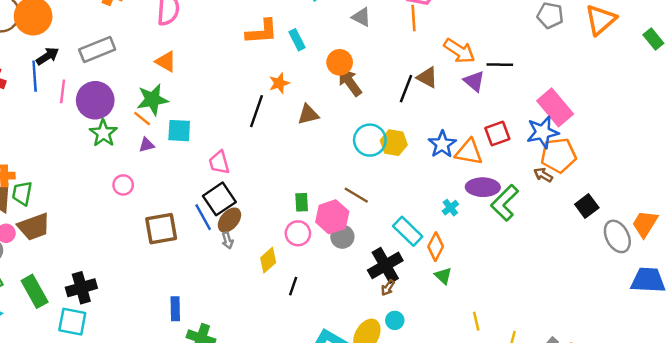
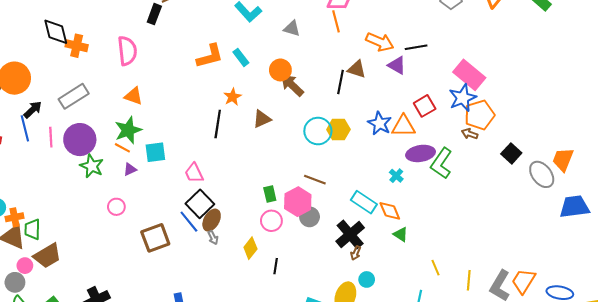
orange diamond: (436, 247) -> (390, 211), turned -40

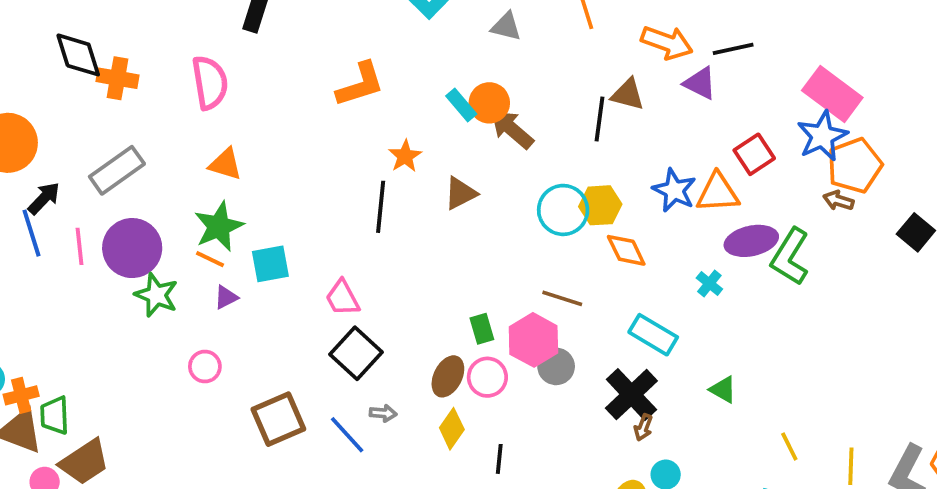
cyan rectangle: (241, 57) -> (461, 105), moved
orange diamond: (390, 211) -> (626, 250), moved
brown ellipse: (212, 220) -> (448, 376), moved
blue line: (189, 222) -> (347, 435), moved
gray arrow: (213, 238) -> (383, 413), turned -56

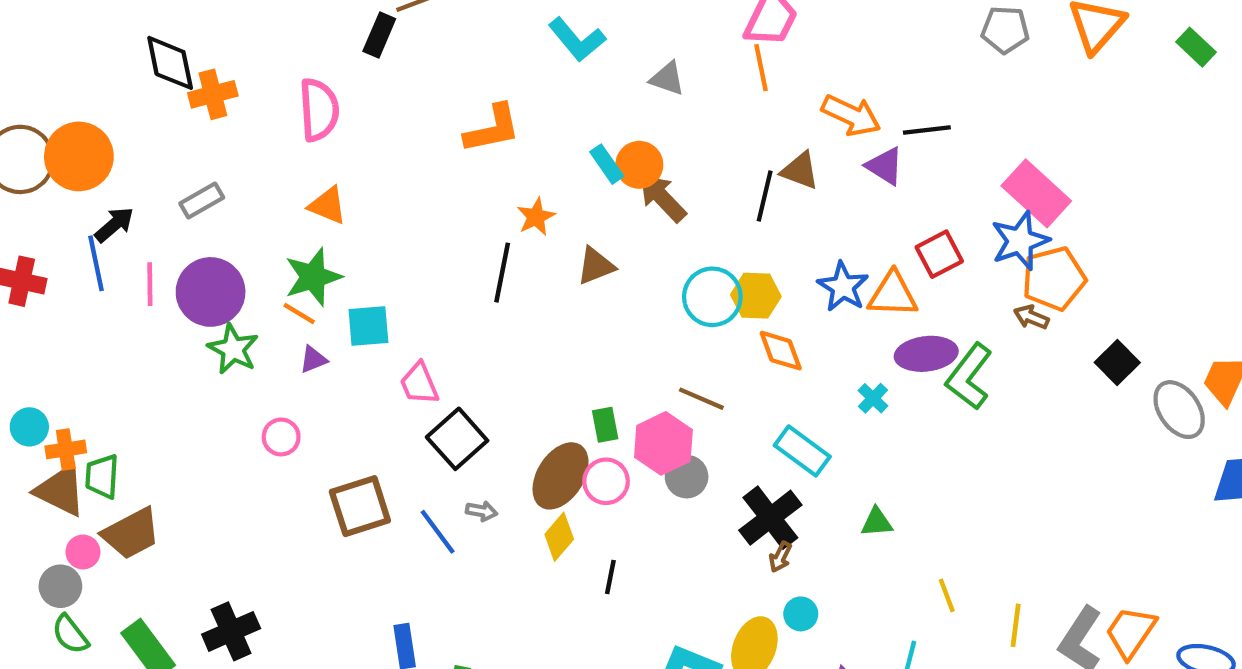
orange cross: (118, 78) -> (213, 94), turned -30
gray rectangle: (117, 170) -> (202, 201), size x0.7
pink trapezoid: (342, 298) -> (419, 384), moved
brown ellipse: (448, 376) -> (561, 476), size x1.4
green triangle: (723, 390) -> (877, 522), turned -40

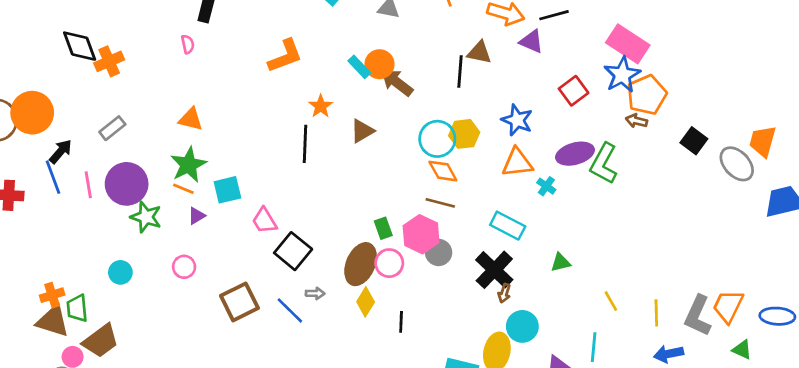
pink semicircle: (319, 110) -> (188, 44), moved, size x0.5
orange triangle: (893, 294) -> (517, 163), moved
orange diamond: (781, 351) -> (443, 171), moved
cyan circle: (29, 427) -> (120, 272), moved
cyan circle: (801, 614) -> (522, 326), size x1.5

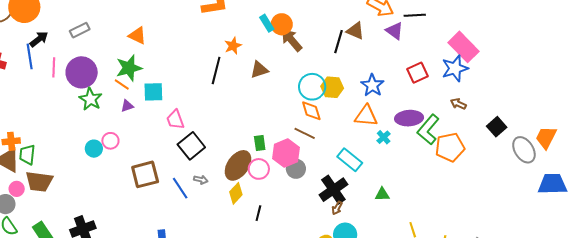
orange pentagon: (647, 95) -> (450, 147), moved
cyan circle: (120, 272) -> (94, 149), moved
brown trapezoid: (101, 341) -> (39, 182), turned 32

